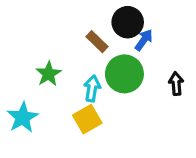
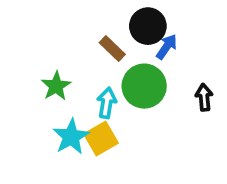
cyan star: (23, 118) -> (71, 137), moved

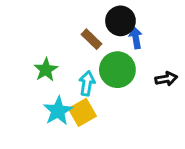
blue arrow: (167, 47) -> (136, 38), turned -45
black arrow: (204, 97) -> (166, 79), turned 85

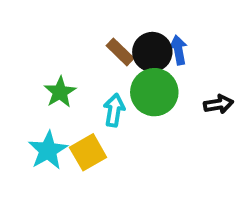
black circle: (120, 21) -> (152, 52), moved
cyan star: (58, 111) -> (48, 150), moved
yellow square: (82, 112) -> (88, 152), moved

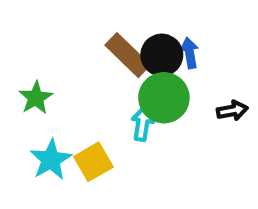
brown rectangle: (120, 52) -> (128, 55), size x1.5
green star: (60, 92) -> (36, 98), moved
cyan arrow: (114, 110) -> (143, 123), moved

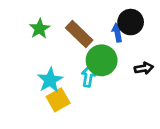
black circle: (162, 55) -> (131, 22), moved
green star: (36, 98) -> (40, 29), moved
cyan star: (51, 160) -> (50, 80), moved

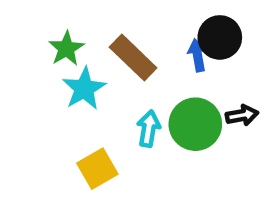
green circle: (102, 60) -> (195, 124), moved
cyan star: (50, 80) -> (84, 89), moved

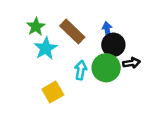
black circle: (220, 37) -> (113, 45), moved

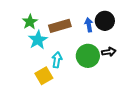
brown rectangle: (72, 31) -> (60, 26), turned -60
black circle: (113, 45) -> (105, 21), moved
cyan arrow: (81, 70) -> (57, 60), moved

